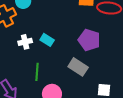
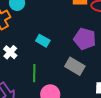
white cross: (25, 42) -> (10, 52), moved, turned -32

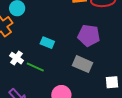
green line: (34, 73) -> (35, 67), moved, turned -60

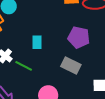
cyan rectangle: (47, 43) -> (37, 42), turned 64

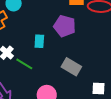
purple pentagon: (79, 37) -> (65, 26), moved

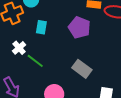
cyan rectangle: (39, 41) -> (41, 27), moved

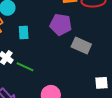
gray rectangle: (82, 69) -> (81, 46), moved

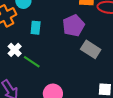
purple pentagon: (61, 25) -> (74, 26), turned 30

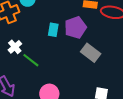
cyan rectangle: (36, 28) -> (53, 30), moved

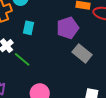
cyan rectangle: (53, 30) -> (28, 28), moved

